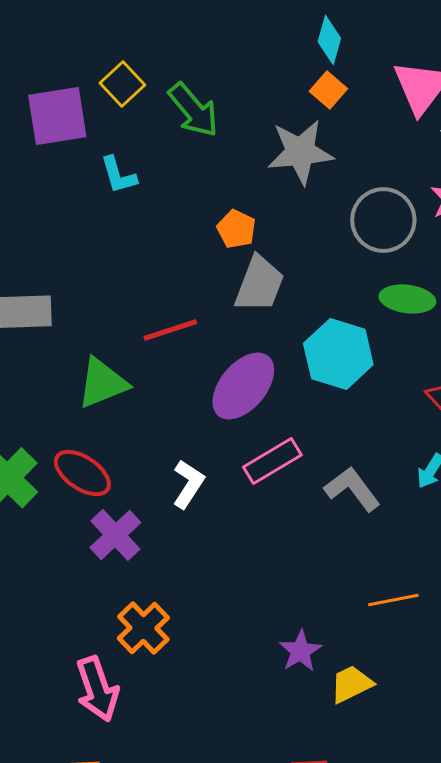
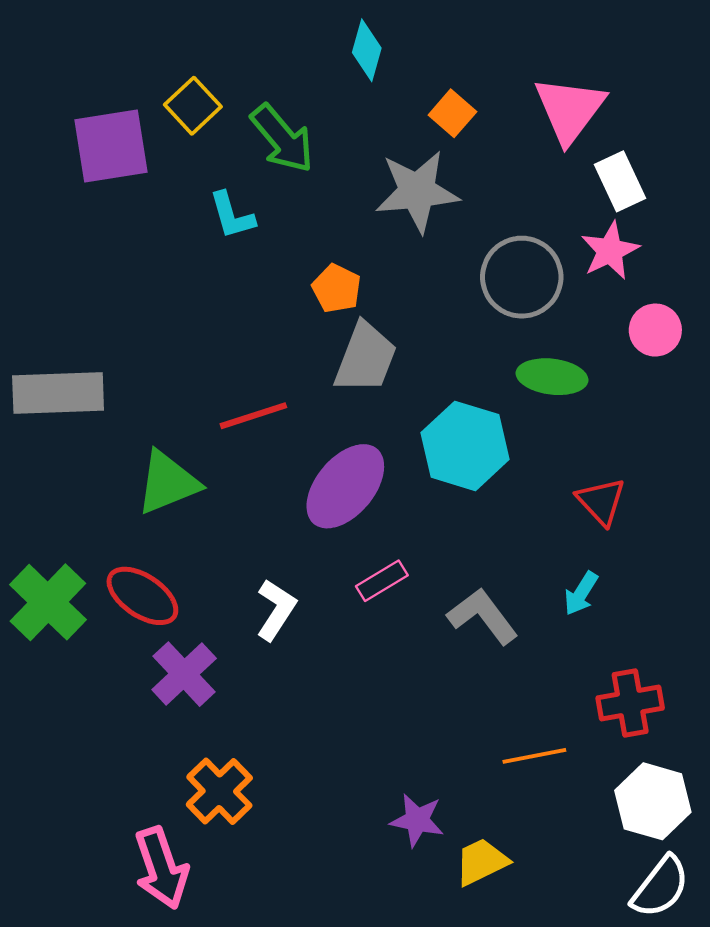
cyan diamond: (329, 40) -> (367, 50), moved
cyan L-shape: (118, 175) -> (232, 215), moved
pink rectangle: (272, 461) -> (382, 581), size x0.7
purple star: (300, 651) -> (417, 820), turned -30

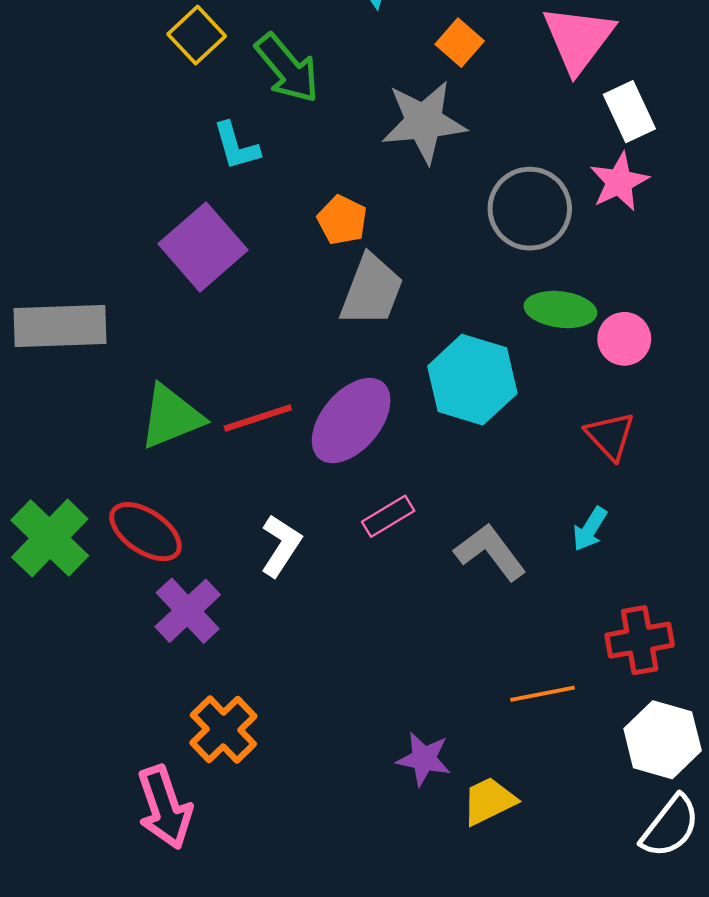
purple square: (111, 146) -> (203, 247), moved, turned -32
pink circle: (655, 330) -> (624, 339), moved
red line: (253, 416) -> (258, 418), moved

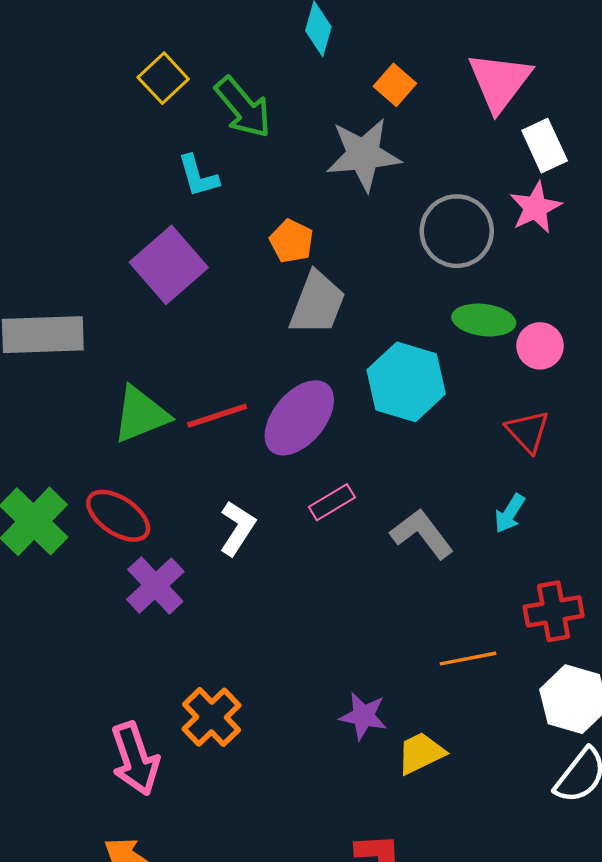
orange cross: (223, 729) -> (212, 717), moved

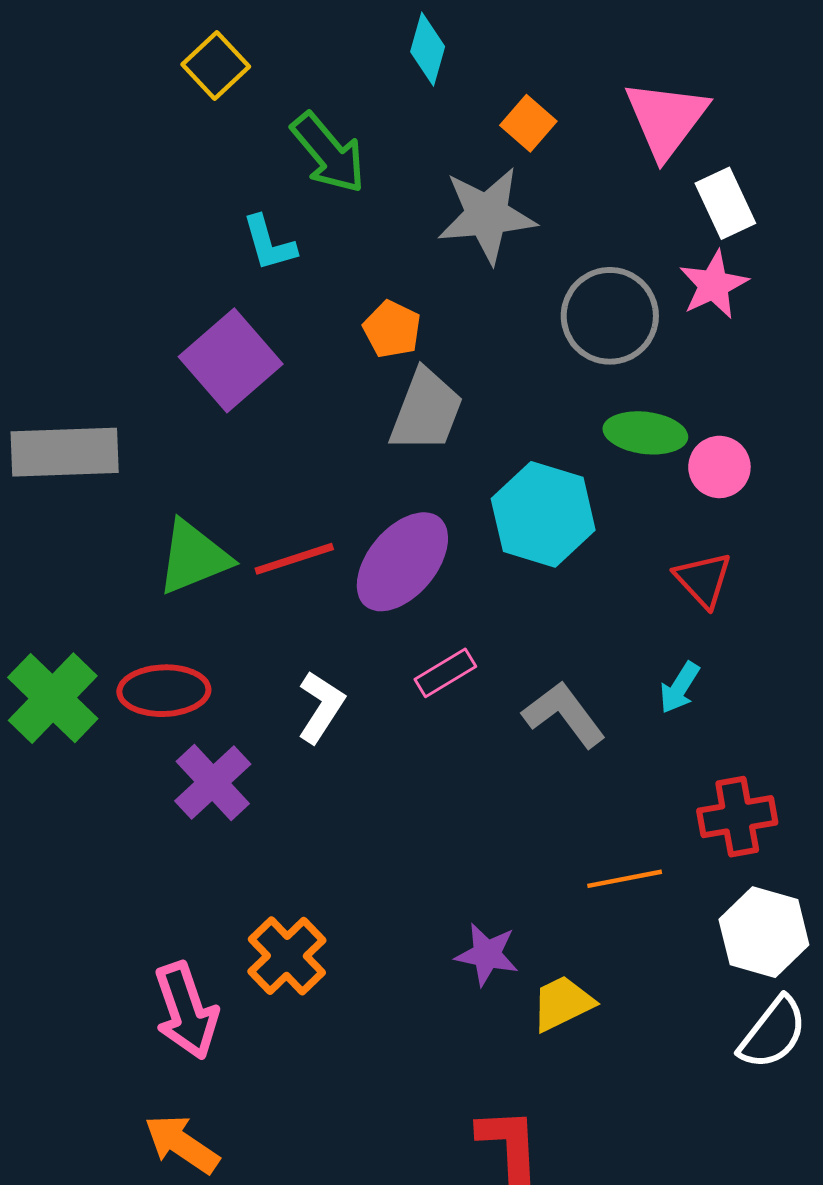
yellow square: (163, 78) -> (216, 65), moved
red ellipse: (118, 516) -> (164, 691), turned -36

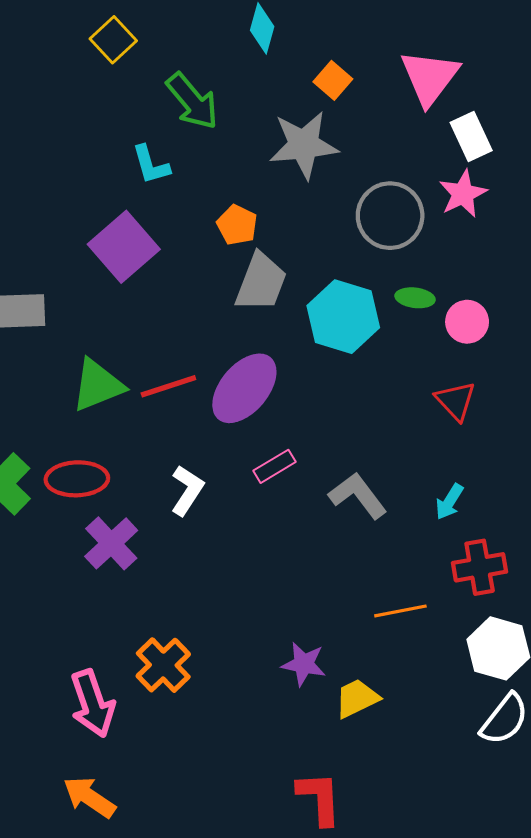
green ellipse: (645, 433) -> (415, 298), size x0.7
cyan hexagon: (543, 514) -> (343, 317), moved
cyan arrow: (679, 688) -> (449, 502), moved

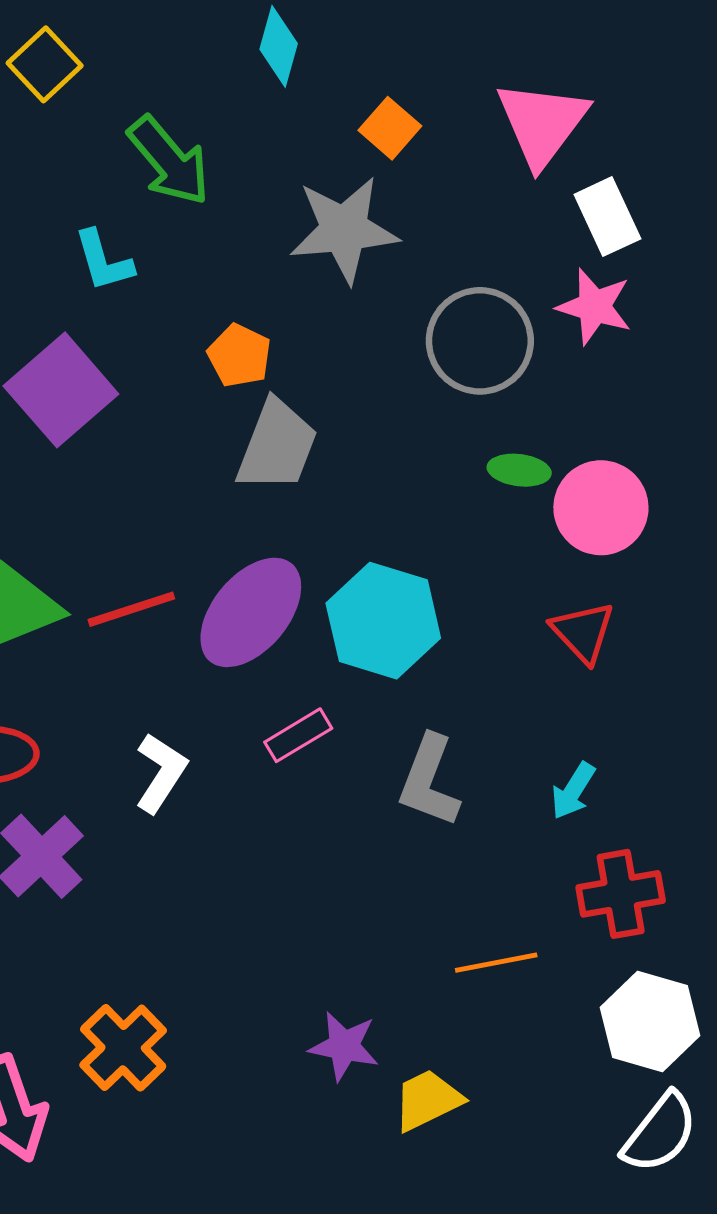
pink star: (463, 194) -> (594, 307), turned -30
cyan hexagon: (343, 317) -> (383, 621), moved
pink circle: (467, 322) -> (601, 508), size x1.4
gray L-shape: (358, 495) -> (429, 781), turned -122

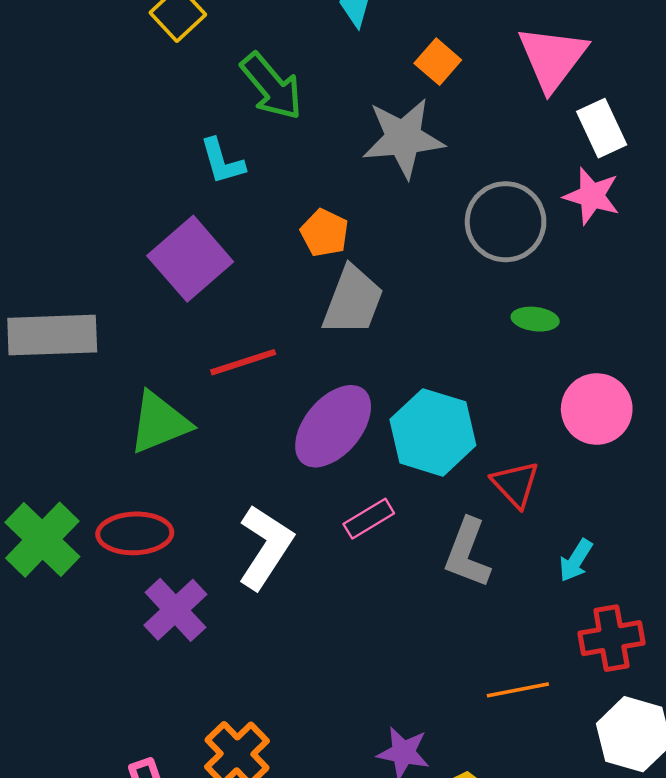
pink circle: (601, 508) -> (597, 409), moved
red line: (131, 609) -> (243, 362), moved
red triangle: (583, 632) -> (515, 484), moved
white L-shape: (161, 773) -> (265, 547), size x1.4

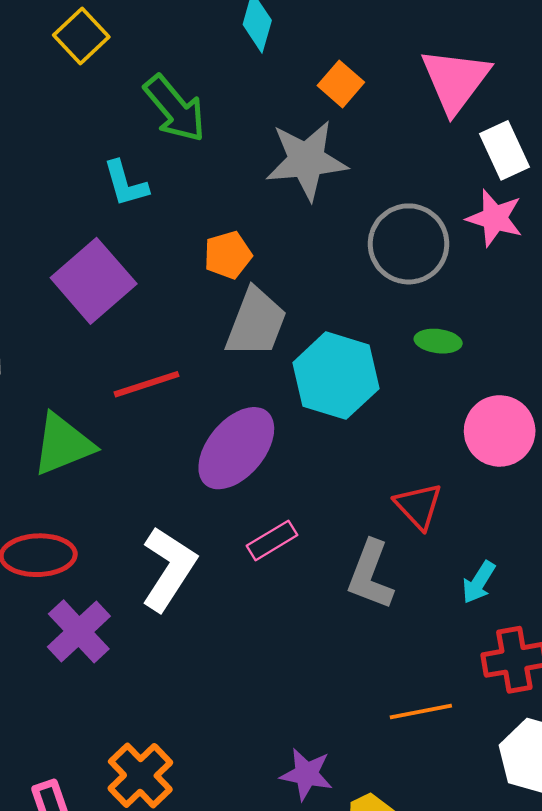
orange pentagon: (324, 233) -> (228, 255), turned 30
cyan hexagon: (433, 432) -> (336, 376), moved

